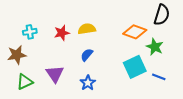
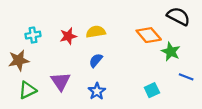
black semicircle: (162, 15) -> (178, 16), turned -80
orange diamond: (135, 32) -> (149, 35), turned 30
cyan square: (135, 67) -> (152, 90), moved, size x0.6
blue line: (159, 77) -> (186, 77), moved

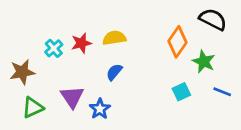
cyan cross: (33, 35) -> (54, 48), moved, turned -32
orange diamond: (149, 35) -> (177, 42), turned 75
cyan square: (152, 90) -> (181, 92), moved
blue star: (97, 91) -> (100, 109), moved

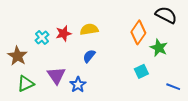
brown star: (22, 72) -> (17, 56), turned -30
blue line: (222, 92) -> (173, 87), moved

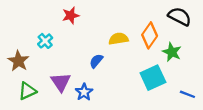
yellow semicircle: (89, 29) -> (118, 39), moved
red star: (64, 33) -> (71, 15), moved
cyan square: (141, 71) -> (153, 78), size x1.6

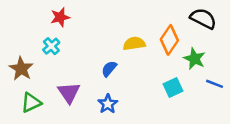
red star: (71, 15) -> (60, 17), moved
cyan square: (153, 78) -> (173, 88), size x0.7
blue star: (84, 92) -> (108, 104), moved
blue line: (187, 94) -> (215, 84), moved

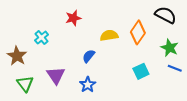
red star: (60, 17) -> (73, 18), moved
green star: (194, 59) -> (170, 48), moved
green triangle: (31, 103) -> (25, 84), turned -42

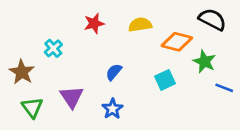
orange diamond: (138, 32) -> (177, 42), turned 70
yellow semicircle: (109, 35) -> (140, 25), moved
green star: (170, 48) -> (204, 62), moved
cyan square: (141, 71) -> (165, 80), moved

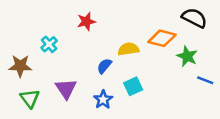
yellow semicircle: (140, 25) -> (128, 49), moved
brown star: (22, 72) -> (20, 66), turned -30
cyan square: (165, 80) -> (133, 86), moved

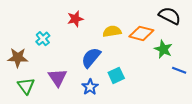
yellow semicircle: (128, 49) -> (112, 31), moved
blue semicircle: (104, 66) -> (91, 58), size x1.5

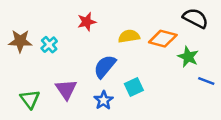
brown star: (18, 58) -> (20, 41), moved

